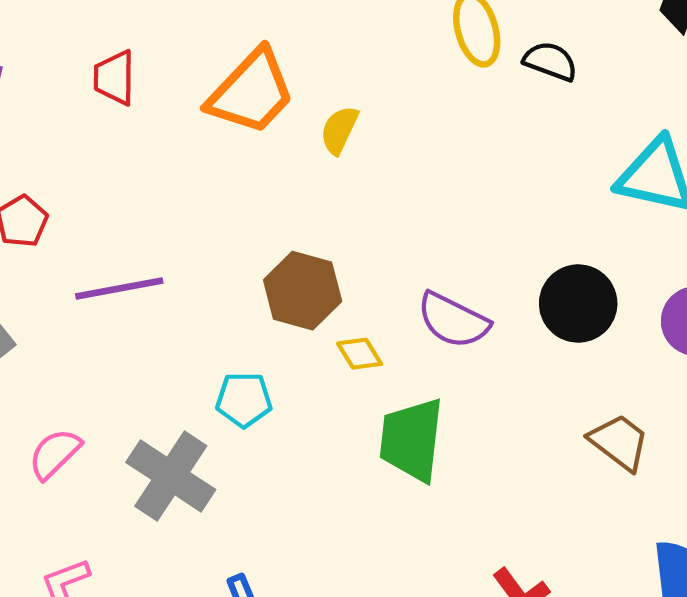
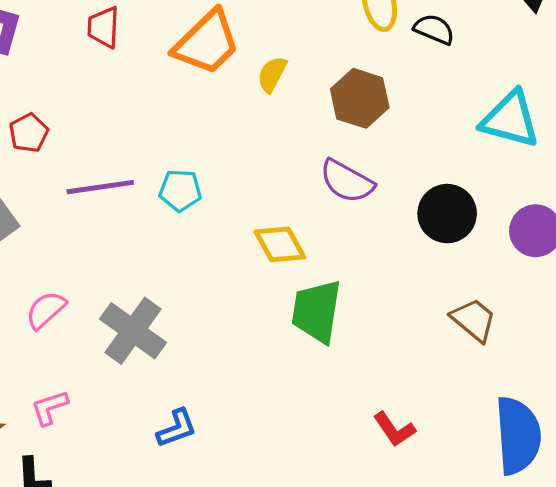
brown hexagon: (303, 291) -> (360, 98), moved
purple semicircle: (453, 320) -> (347, 181), moved
yellow diamond: (360, 354) -> (280, 244), size x1.5
cyan pentagon: (244, 400) -> (180, 190), moved

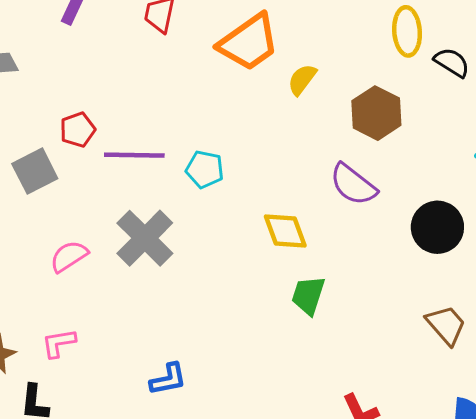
red pentagon: (29, 133) -> (78, 130), moved
green trapezoid: (317, 311) -> (308, 295), size x0.7
gray cross: (133, 331) -> (145, 238), moved

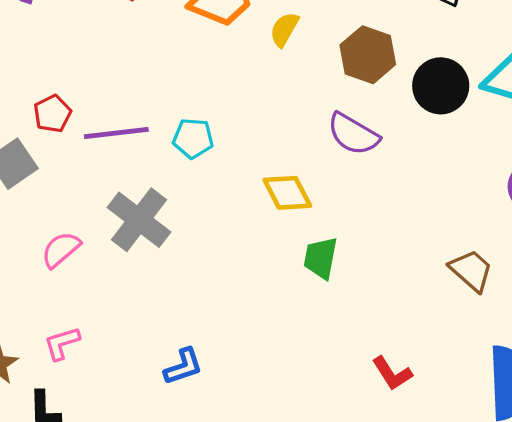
black circle: (437, 227) -> (441, 86), moved

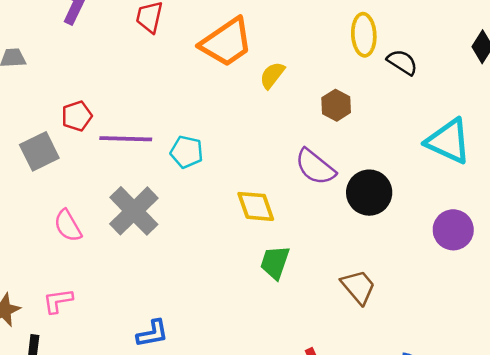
brown hexagon: (368, 55) -> (336, 105), size x0.7
black circle: (441, 86) -> (369, 193), moved
pink semicircle: (61, 250) -> (68, 226), turned -88
brown trapezoid: (471, 270) -> (358, 287), moved

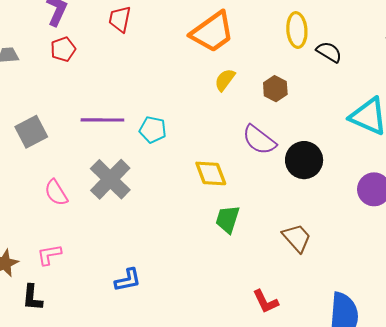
orange trapezoid: (226, 42) -> (212, 32), moved
yellow semicircle: (272, 75) -> (225, 80), moved
red pentagon: (77, 116) -> (63, 49), moved

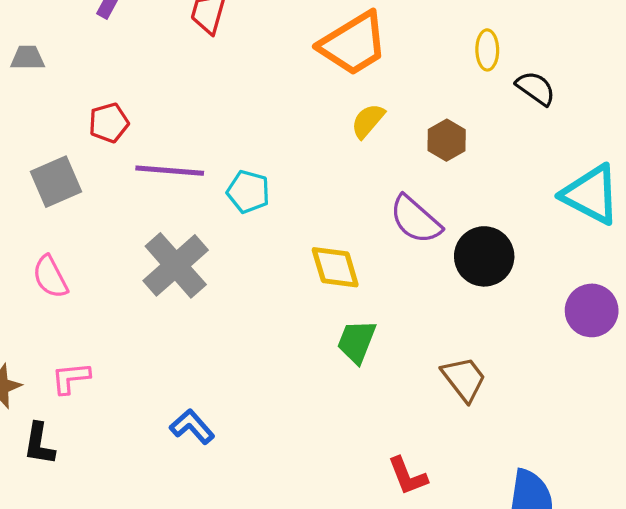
yellow ellipse: (297, 30) -> (487, 50), size x0.7
red pentagon: (63, 49) -> (109, 123), moved
pink semicircle: (56, 193) -> (50, 277), moved
blue L-shape: (128, 280) -> (192, 427), turned -124

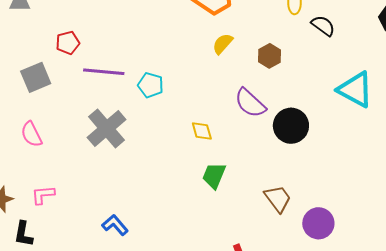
yellow diamond: (335, 267) -> (202, 131), size x0.7
purple circle: (592, 310) -> (318, 223), moved

